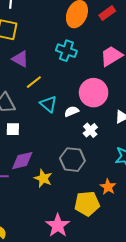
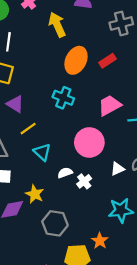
white semicircle: (72, 111) -> (65, 173), moved
gray hexagon: (72, 160) -> (55, 223), moved
yellow star: (43, 178) -> (35, 194), moved

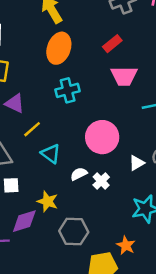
orange ellipse: (76, 60) -> (59, 48), moved
cyan cross: (63, 98) -> (68, 90), turned -30
pink trapezoid: (110, 105) -> (124, 76), moved, turned -145

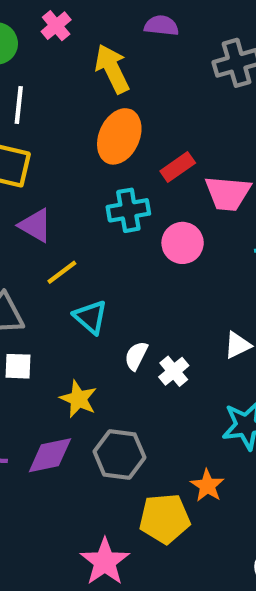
red rectangle: (112, 44) -> (178, 167), moved
pink circle: (102, 137) -> (183, 243), moved, size x0.7
white semicircle: (79, 174) -> (136, 356), turned -42
purple diamond: (24, 221) -> (50, 455), moved

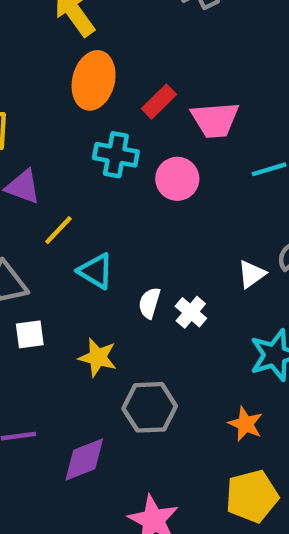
cyan cross: (128, 210) -> (116, 155), turned 30
purple diamond: (50, 455) -> (84, 459), moved
yellow pentagon: (165, 519) -> (252, 496), moved

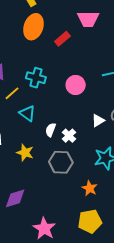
pink trapezoid: (215, 120) -> (88, 19), moved
cyan cross: (116, 155) -> (36, 78), moved
pink circle: (177, 179) -> (76, 85), moved
gray hexagon: (150, 407) -> (61, 162), moved

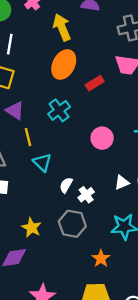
cyan cross: (36, 78) -> (59, 110), moved, turned 30
yellow line: (12, 93) -> (28, 137), turned -70
yellow star: (25, 153) -> (31, 228), moved

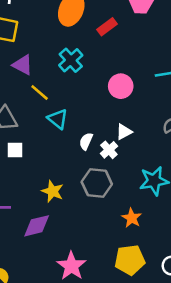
yellow line: (28, 137) -> (40, 93), turned -30
white triangle: (122, 182) -> (124, 132), moved

